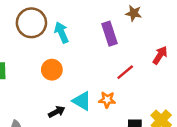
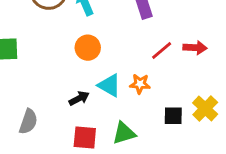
red arrow: (160, 55) -> (195, 48), moved, turned 60
orange circle: (52, 70) -> (88, 48), moved

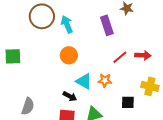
black arrow: (79, 98) -> (70, 96), moved, turned 56
yellow cross: (205, 108) -> (150, 86), moved, turned -30

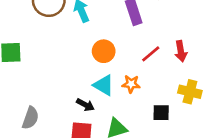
orange circle: (69, 55) -> (104, 51), moved
red arrow: (143, 55) -> (181, 51), turned 77

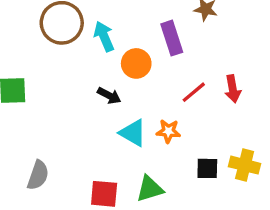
orange circle: (104, 51) -> (136, 63), moved
yellow cross: (190, 92) -> (245, 165), moved
black arrow: (85, 105) -> (109, 96), moved

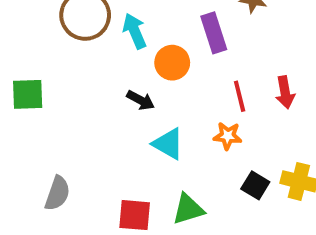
red line: (194, 92) -> (240, 96), turned -64
orange star: (168, 131) -> (228, 136), moved
black square: (207, 168) -> (255, 185), turned 30

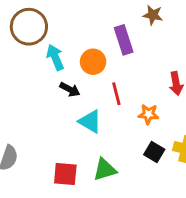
cyan arrow: (135, 31) -> (55, 57), moved
red line: (240, 96) -> (116, 94), moved
orange star: (228, 136) -> (148, 114), moved

